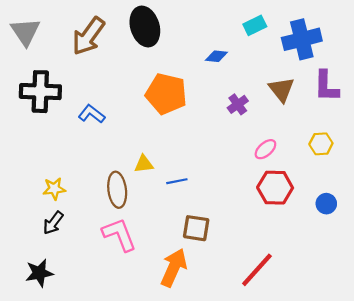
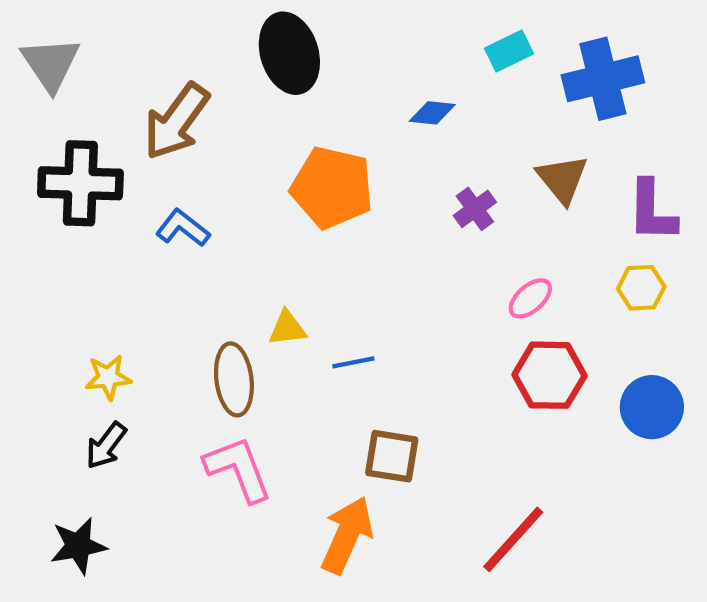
brown arrow: (88, 36) -> (176, 121), moved
purple L-shape: (326, 86) -> (652, 211), moved
blue circle: (326, 204) -> (652, 407), size x1.5

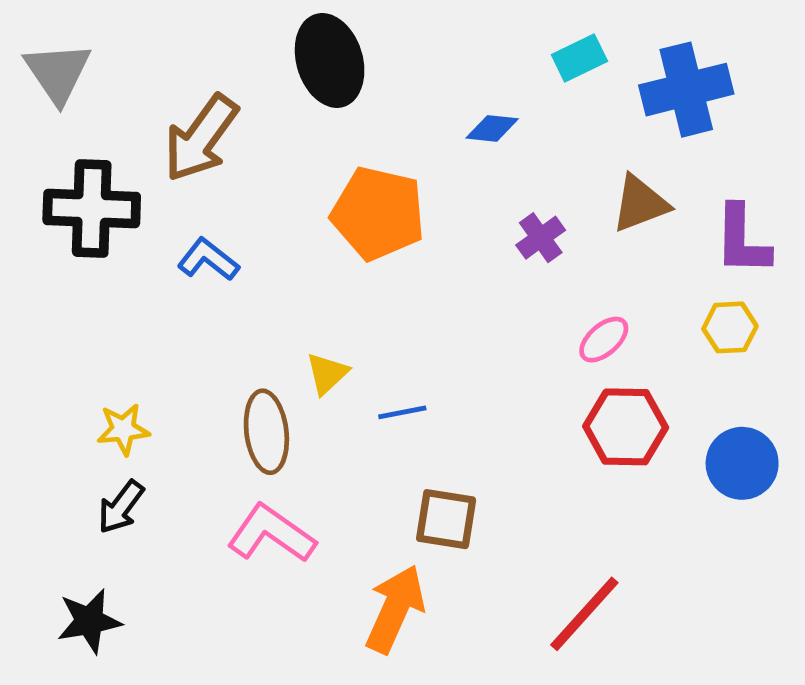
brown triangle: (562, 179) -> (640, 204), turned 48
yellow triangle: (287, 328) -> (327, 374), turned -36
pink L-shape: (238, 469) -> (271, 534), turned -34

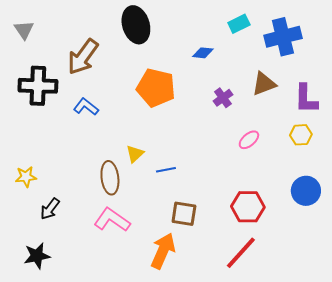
gray triangle: (58, 73) -> (24, 30), size x0.7
red hexagon: (626, 427) -> (248, 207), moved
yellow star: (123, 429) -> (26, 177), moved

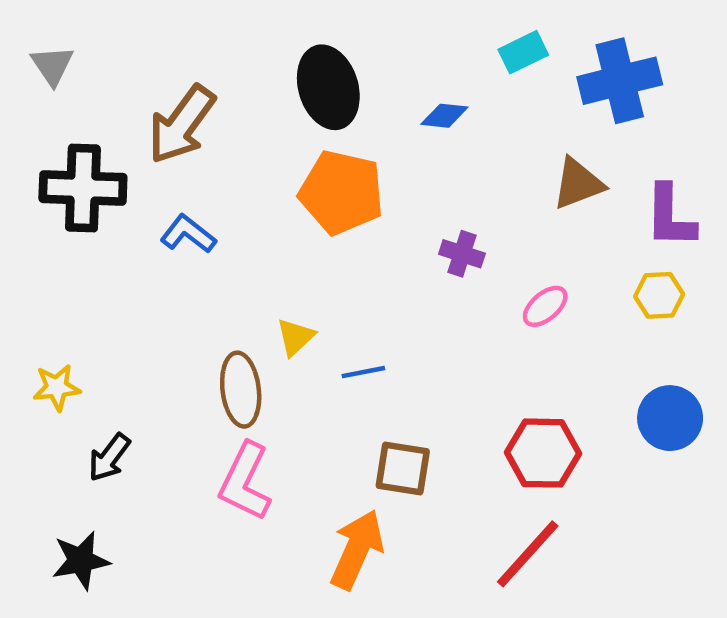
black ellipse: (136, 25) -> (328, 87), moved
purple cross: (223, 98) -> (462, 254), moved, turned -36
pink L-shape: (112, 220) -> (245, 482), turned -99

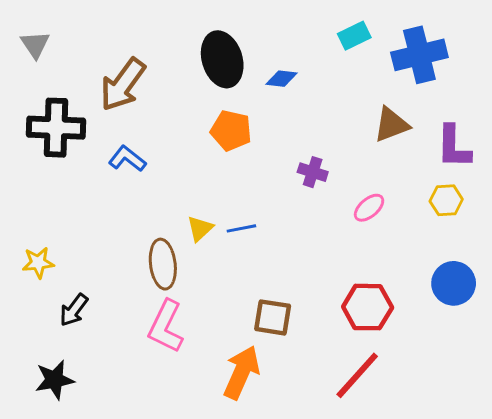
blue diamond: (444, 116) -> (282, 79), moved
orange pentagon: (341, 192) -> (231, 131), size x0.7
blue line: (363, 372) -> (241, 228), moved

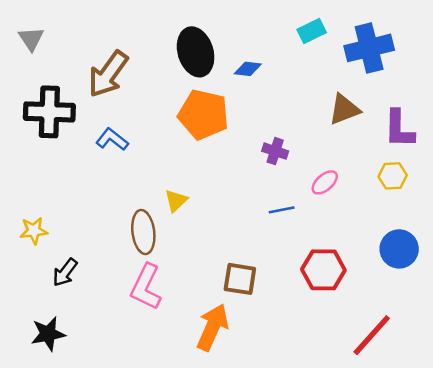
orange pentagon: (231, 131) -> (203, 115), size x1.4
blue line: (241, 228) -> (282, 210), moved
red line: (357, 375) -> (372, 335), moved

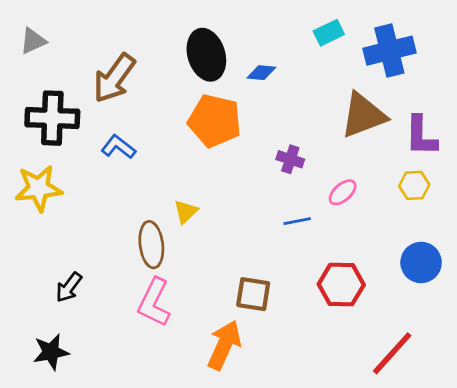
gray triangle: (31, 39) -> (33, 41), turned 40
brown triangle: (344, 109) -> (363, 115), size x1.4
yellow star: (34, 231) -> (39, 188), moved, size x1.6

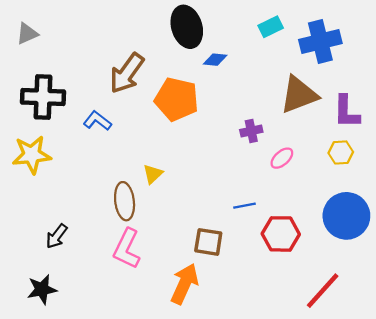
black ellipse: (206, 55) -> (187, 27), moved
brown arrow: (114, 78) -> (127, 73), moved
purple cross: (290, 159) -> (251, 131), moved, turned -30
blue line: (297, 221) -> (245, 206), moved
blue circle: (421, 262) -> (346, 216), size x1.4

